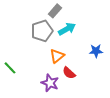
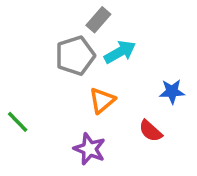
red semicircle: (69, 73) -> (150, 131), moved

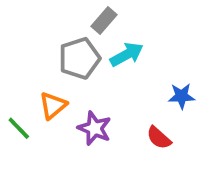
orange triangle: (102, 100) -> (53, 106), moved
purple star: (89, 149) -> (94, 128), moved

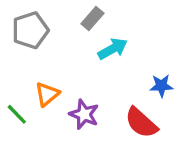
gray pentagon: (79, 58) -> (30, 30), moved
red semicircle: (159, 138) -> (141, 123), size x1.5

